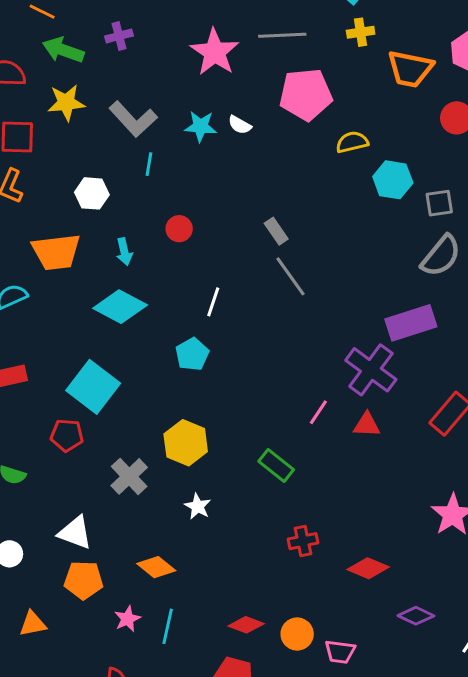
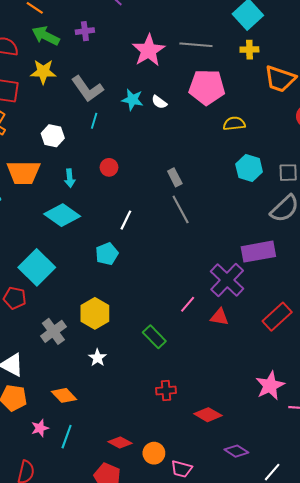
cyan hexagon: (393, 180) -> (249, 168), moved

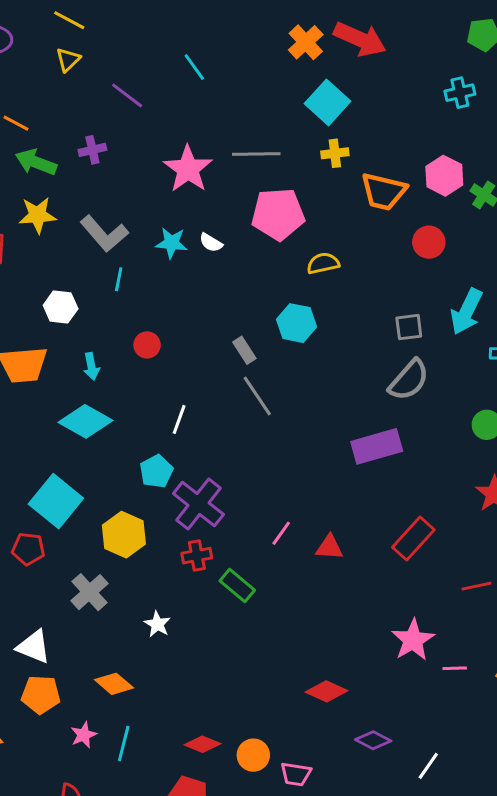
cyan hexagon: (249, 168) -> (296, 323), moved
purple cross: (227, 280) -> (198, 504), moved
yellow hexagon: (95, 313) -> (124, 535), moved
red cross: (166, 390) -> (197, 556), moved

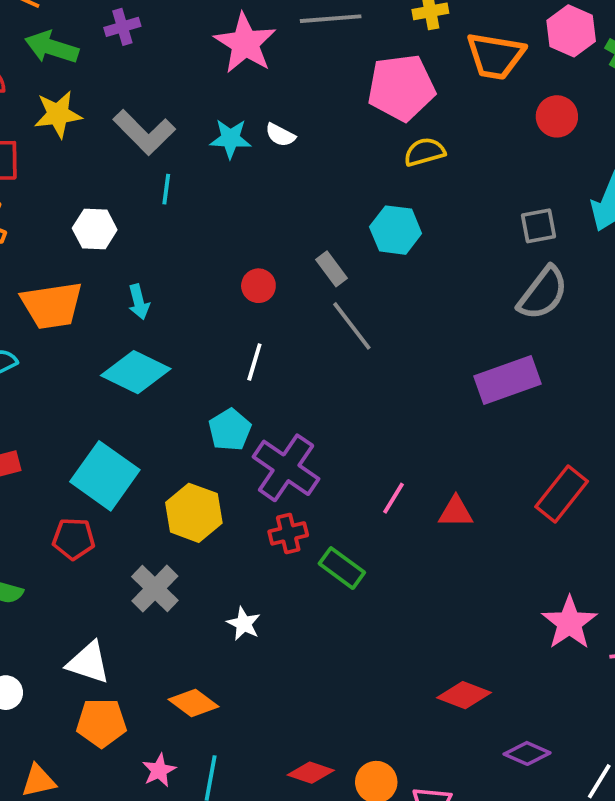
pink pentagon: (278, 214) -> (401, 88), moved
red circle: (147, 345) -> (258, 286), moved

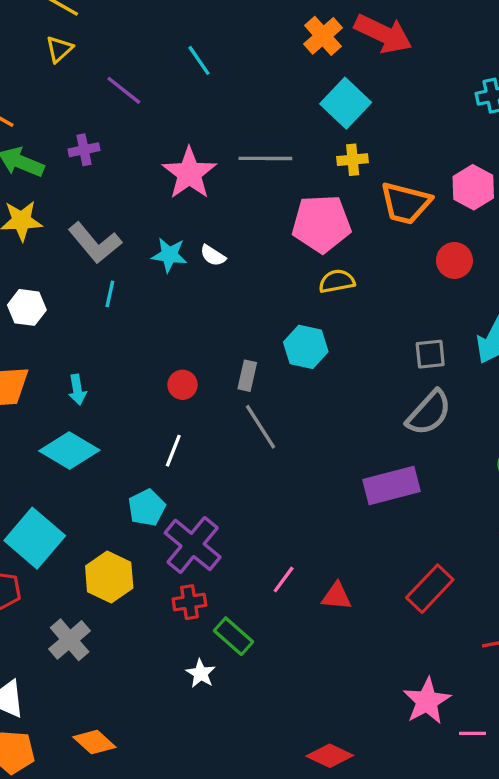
white hexagon: (95, 229) -> (27, 307), moved
gray rectangle: (332, 269) -> (247, 376), turned 44
white star: (244, 624) -> (201, 673), moved

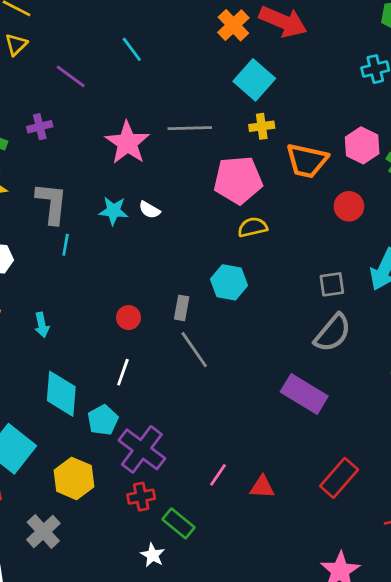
gray L-shape: (95, 243) -> (52, 203), turned -132
cyan diamond: (69, 451) -> (61, 394), moved, turned 66
purple rectangle: (392, 486) -> (304, 394), turned 48

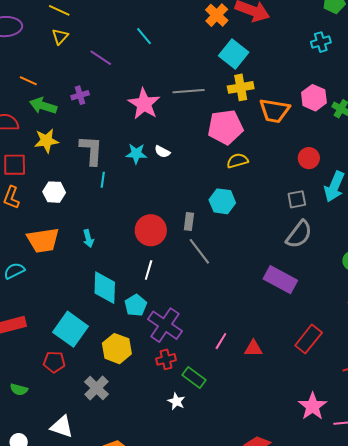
yellow cross: (262, 126) -> (241, 87), size x1.4
red circle: (349, 206) -> (309, 158), moved
red circle: (128, 318) -> (151, 230), size x1.8

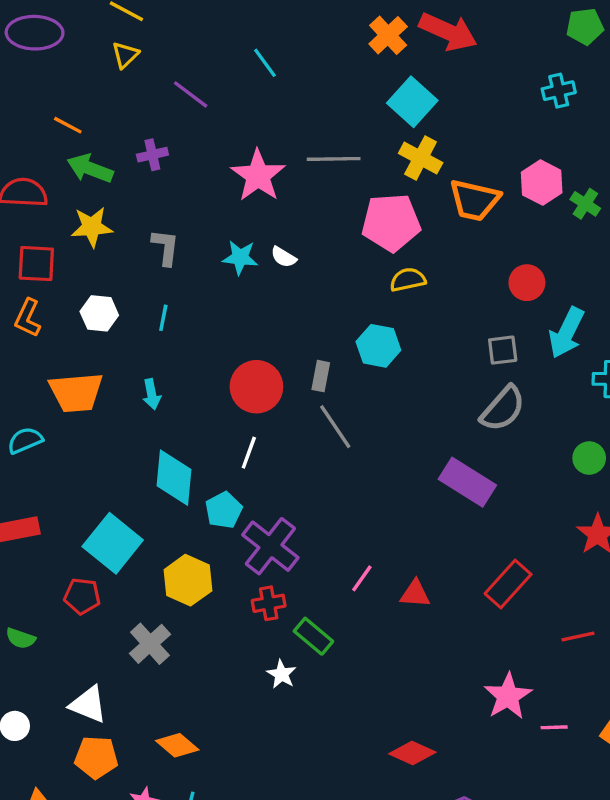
yellow cross: (241, 87) -> (421, 158), turned 35
gray L-shape: (91, 150) -> (166, 247), size x0.7
cyan line: (103, 180) -> (163, 318), moved

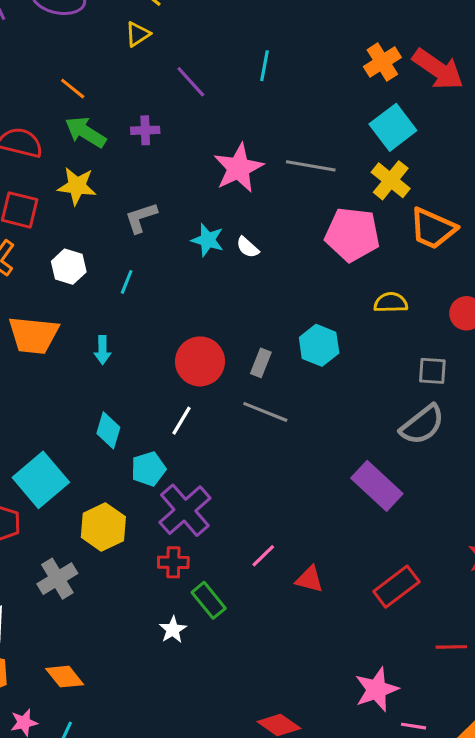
cyan line: (265, 63) -> (265, 66), turned 36
gray L-shape: (166, 247) -> (141, 218), turned -126
yellow semicircle: (408, 280) -> (391, 302), moved
gray line: (335, 427) -> (265, 412), turned -45
cyan diamond: (174, 478) -> (108, 430), size x0.7

